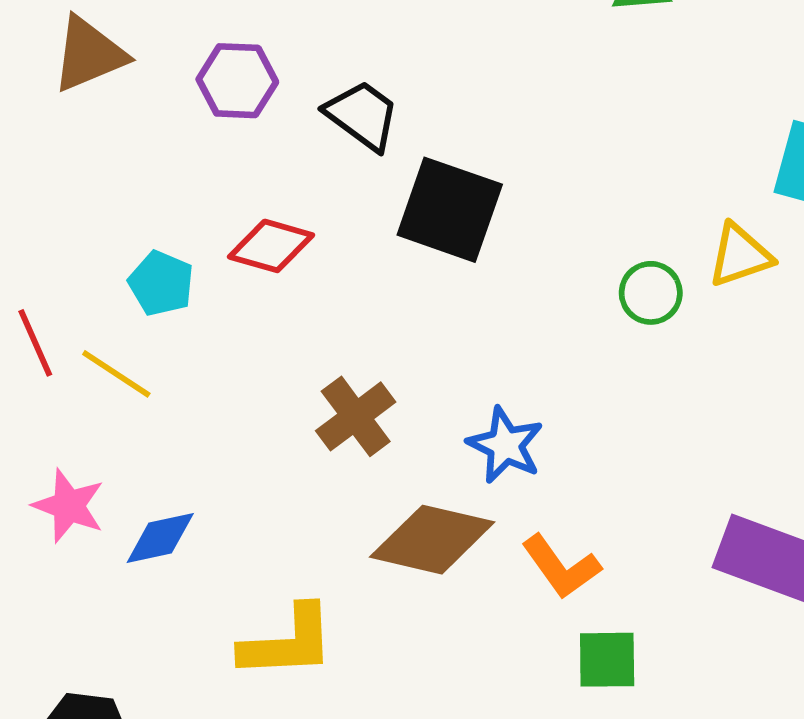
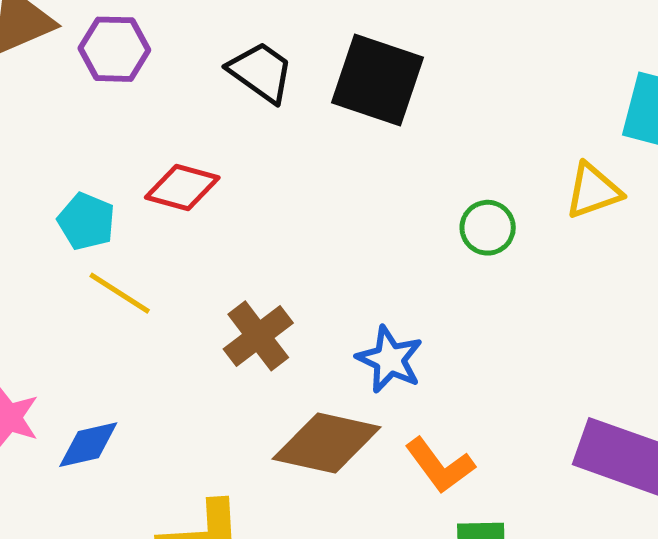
purple hexagon: (237, 81) -> (114, 49), moved
black square: (450, 210) -> (377, 80), moved
green circle: (651, 293) -> (488, 228), moved
yellow line: (116, 374) -> (120, 293), moved

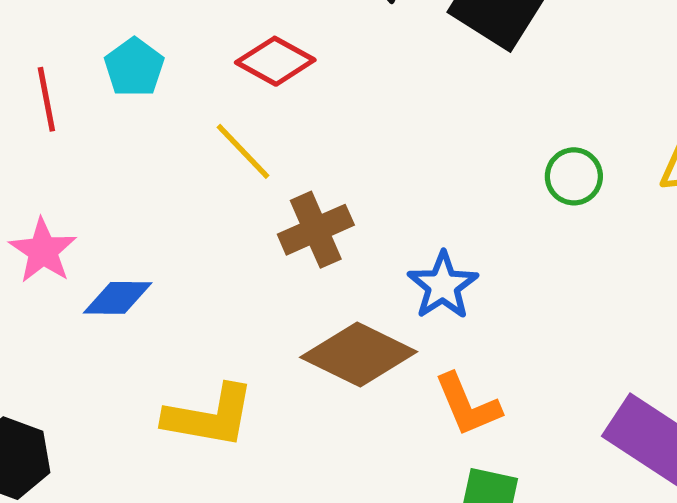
cyan pentagon: (86, 221) -> (134, 67), moved
yellow line: (120, 293) -> (243, 151), moved

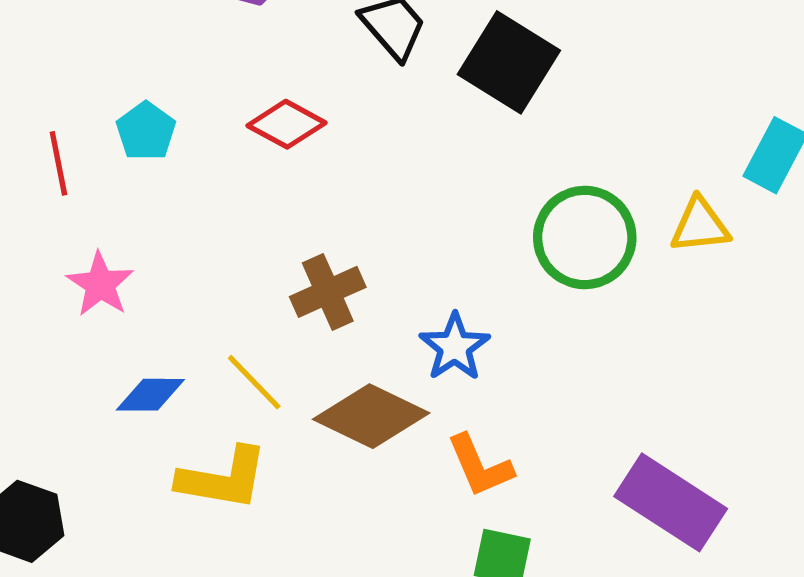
yellow line: (243, 151) -> (254, 382), moved
green circle: (574, 176) -> (585, 237), size x1.8
pink star: (43, 251) -> (100, 284), moved
blue diamond: (118, 298) -> (150, 395), moved

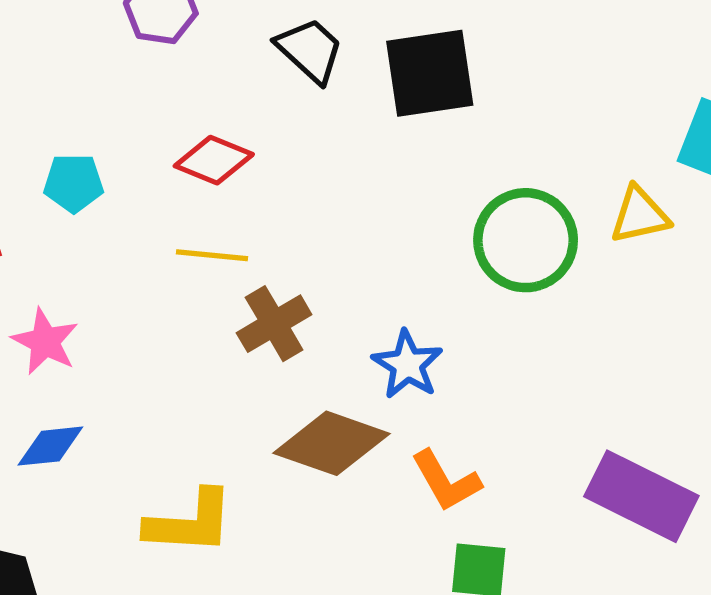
black square: (509, 62) -> (430, 73), turned -34
cyan pentagon: (146, 131) -> (74, 183), turned -30
yellow line: (254, 382) -> (212, 255), moved, turned -34
blue diamond: (150, 395) -> (50, 446), moved

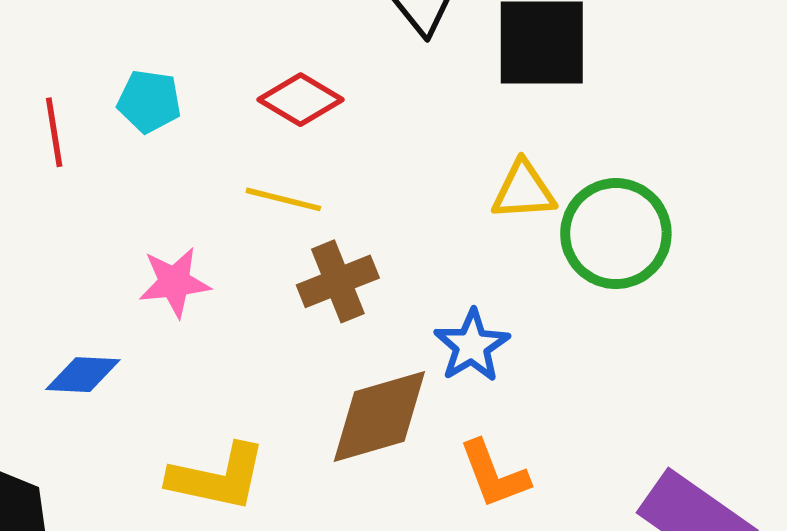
yellow triangle: (640, 215) -> (524, 191), moved
pink star: (45, 342) -> (174, 282), moved, turned 30
brown diamond: (332, 443) -> (379, 416), turned -44

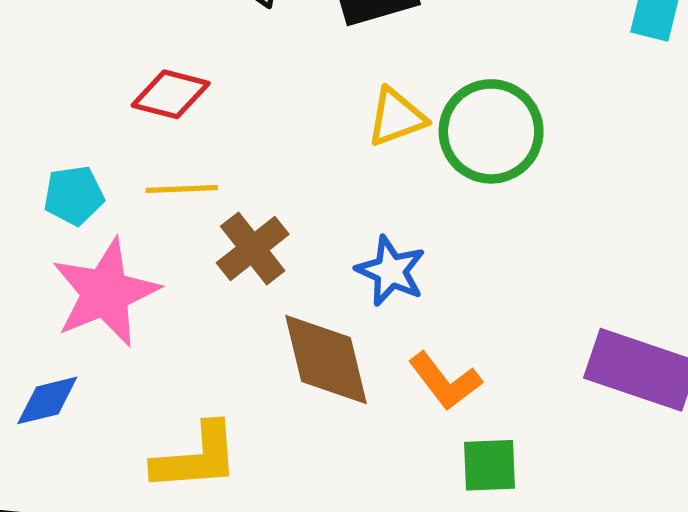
cyan pentagon: (149, 101) -> (74, 195), moved
pink star: (174, 282) -> (105, 293), size x1.6
brown diamond: (379, 416) -> (326, 359), turned -71

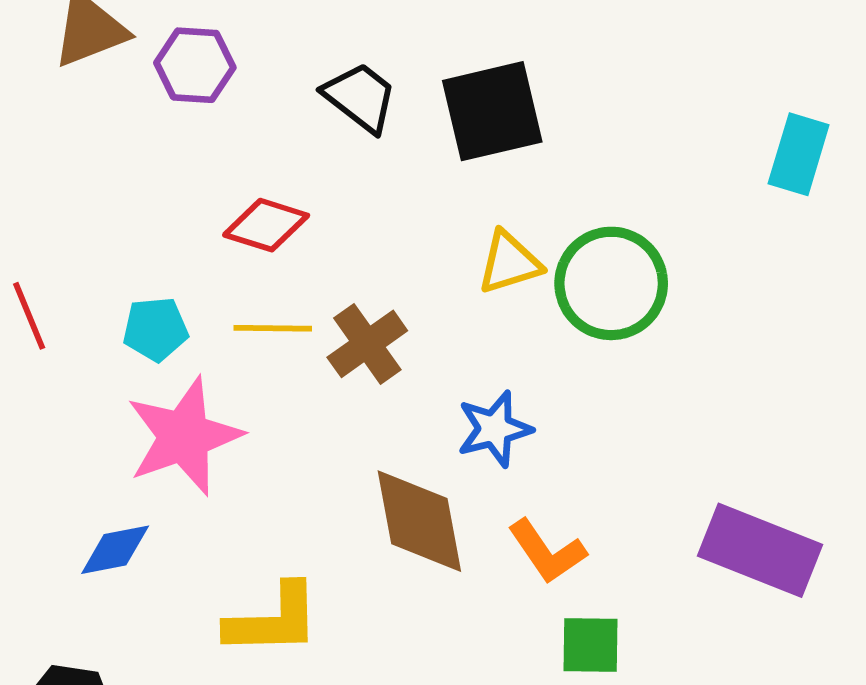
brown cross: (253, 249) -> (367, 344), moved
blue star: (391, 271) -> (494, 429), turned 30

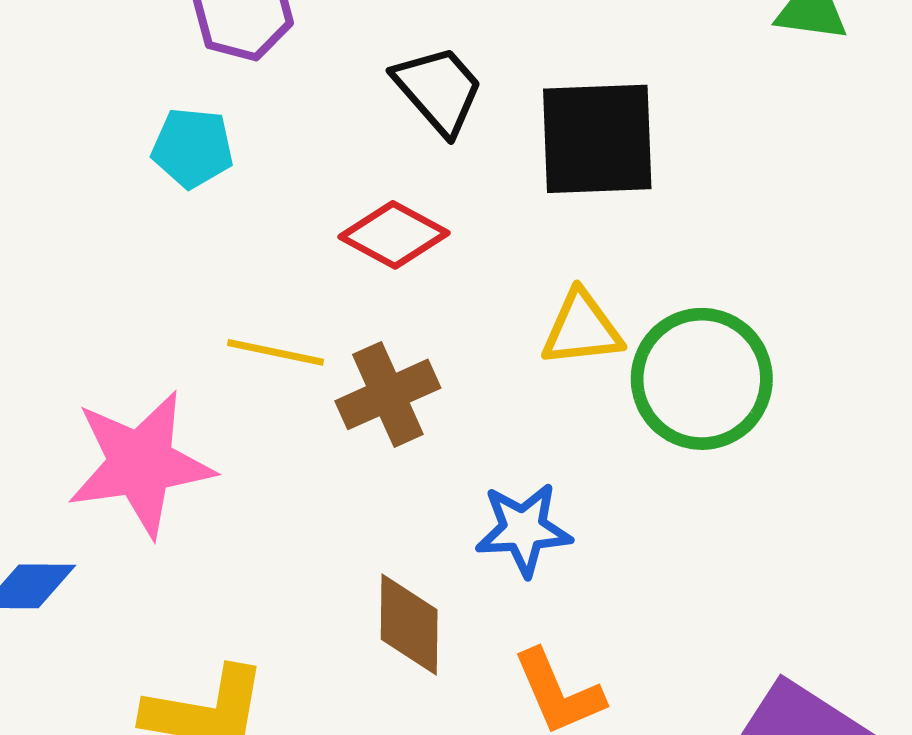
red diamond: (266, 225) -> (394, 235), moved
cyan pentagon: (155, 329) -> (193, 148), moved
brown diamond: (419, 521) -> (409, 625), size x0.7

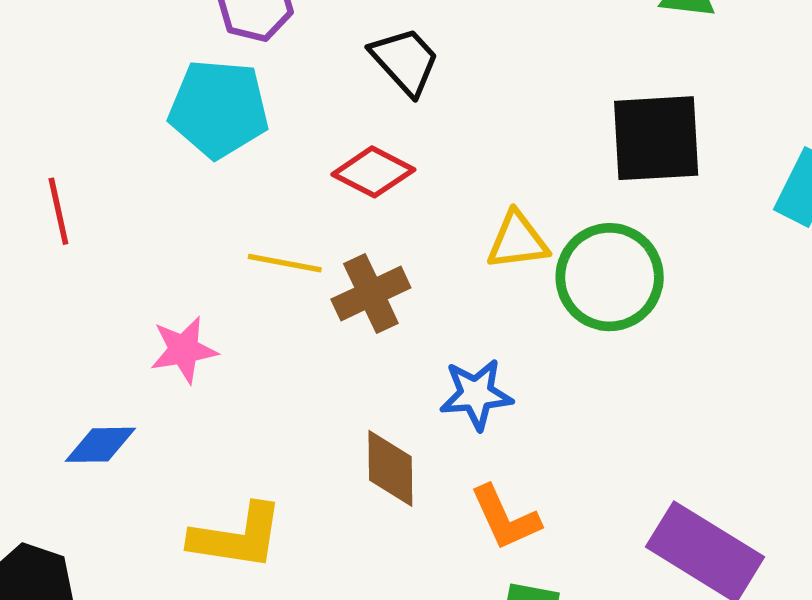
black square: (597, 139) -> (656, 138), moved
cyan pentagon: (193, 148) -> (219, 109), size x1.6
pink star: (141, 464) -> (184, 350), size x0.6

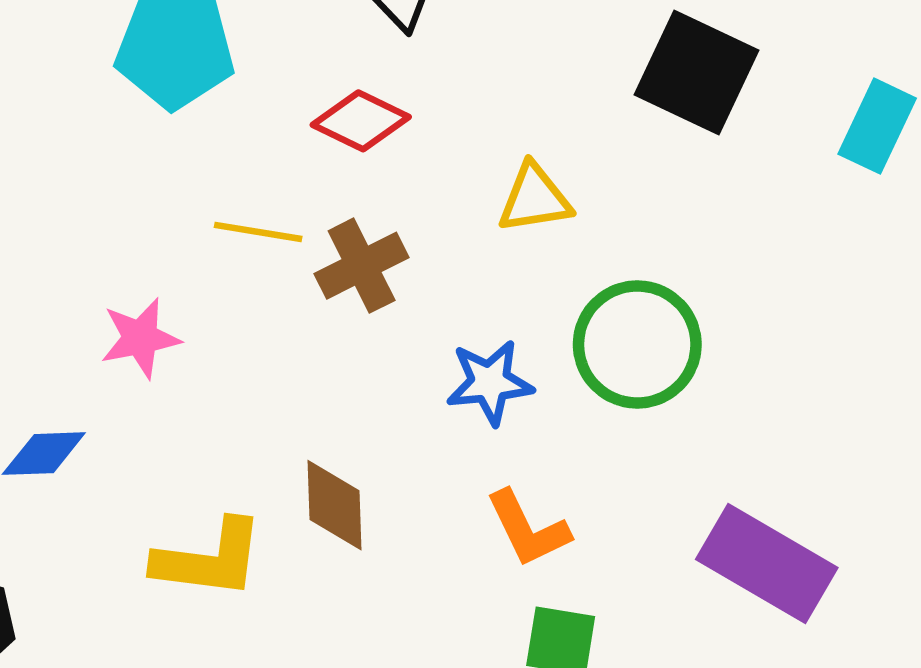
black square: (656, 138) -> (696, 72), turned 30
green circle: (610, 277) -> (637, 344), moved
brown diamond: (390, 468) -> (334, 505), moved

